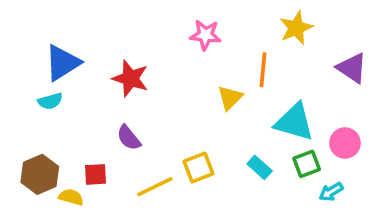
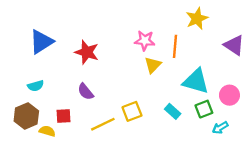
pink star: (205, 35) -> (145, 41), moved
cyan semicircle: (50, 101) -> (36, 86), moved

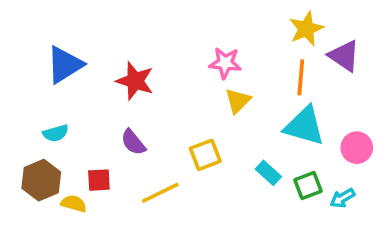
purple triangle: (234, 45) -> (344, 56), moved
orange line: (175, 46) -> (301, 77), moved
green square: (204, 109) -> (308, 185), moved
yellow square: (132, 111) -> (205, 155), moved

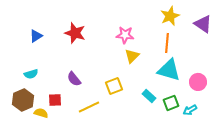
purple triangle: (344, 56) -> (203, 24), moved
blue triangle: (65, 65) -> (36, 36), size x0.6
red star: (135, 81) -> (75, 33), moved

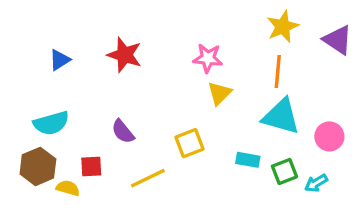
cyan semicircle: (31, 74) -> (51, 123), size x1.5
cyan rectangle: (149, 96) -> (248, 160), turned -32

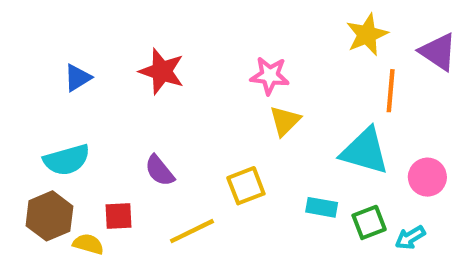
orange line: (278, 72) -> (391, 91), moved

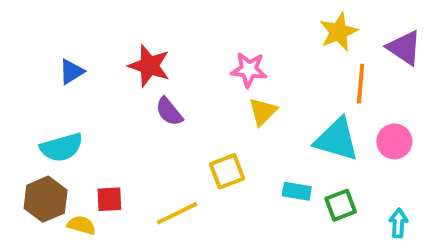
purple semicircle: (160, 171) -> (169, 112), moved
pink circle: (427, 177) -> (394, 141), moved
cyan arrow: (410, 238) -> (398, 223), moved, turned 124

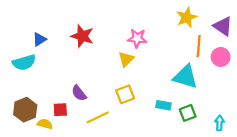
purple semicircle: (169, 112) -> (79, 93), moved
yellow triangle: (263, 112) -> (126, 59), moved
pink circle: (394, 141) -> (221, 57), moved
cyan semicircle: (62, 147) -> (24, 62), moved

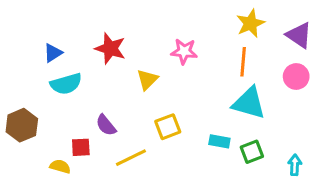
orange line: (199, 46) -> (243, 62), moved
yellow triangle: (126, 59) -> (147, 79), moved
cyan semicircle: (24, 62) -> (66, 84), moved
brown hexagon: (25, 110) -> (22, 125), moved

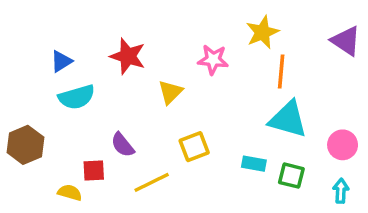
yellow star: (250, 23) -> (262, 32), moved
pink circle: (296, 76) -> (343, 145), moved
green square: (252, 152) -> (291, 176), turned 35

